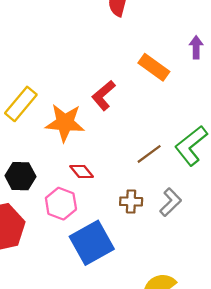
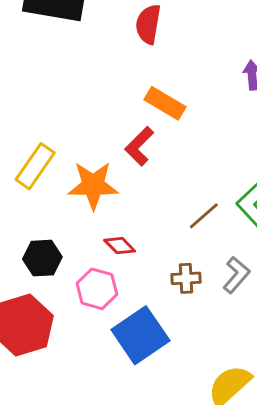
orange rectangle: (154, 67) -> (165, 103), moved

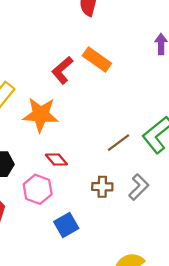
red L-shape: (139, 146) -> (62, 70), moved
blue square: (140, 335) -> (66, 225), size x0.6

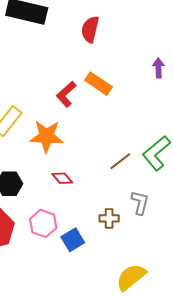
brown cross: (102, 187) -> (109, 218), moved
gray L-shape: (139, 187) -> (140, 203), turned -30
pink hexagon: (38, 189) -> (43, 223), moved

